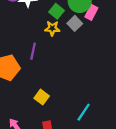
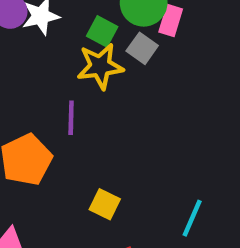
yellow star: (52, 28) -> (100, 66), size x1.5

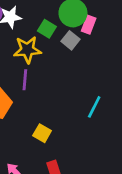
yellow star: (100, 66) -> (27, 50), moved
cyan line: (192, 218) -> (94, 107), moved

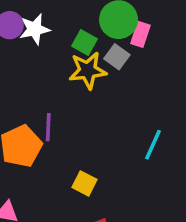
yellow star: (27, 50) -> (88, 71), moved
purple line: (25, 80) -> (48, 127), moved

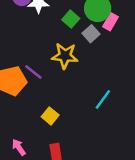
yellow star: (88, 71) -> (65, 56), moved
purple line: (48, 127) -> (33, 72), turned -66

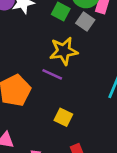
purple line: (33, 72) -> (52, 74), moved

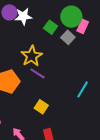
yellow star: (64, 51) -> (32, 56), moved, turned -30

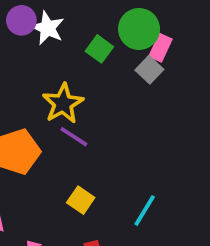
white star: (23, 16) -> (48, 28), turned 30
gray square: (68, 37) -> (149, 70), moved
cyan line: (83, 89) -> (145, 211), moved

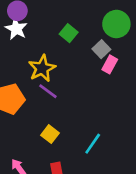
white star: (48, 28) -> (16, 29), moved
green circle: (139, 29) -> (116, 24), moved
pink rectangle: (161, 48) -> (110, 64), moved

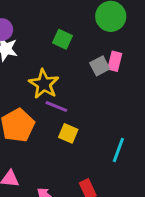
gray square: (101, 49) -> (100, 66), moved, turned 30
yellow square: (50, 134) -> (68, 133), moved

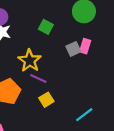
yellow square: (68, 133) -> (46, 100), turned 32
cyan line: (118, 150) -> (84, 115), turned 30

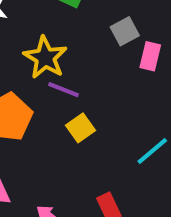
pink rectangle: (85, 46) -> (150, 56), moved

